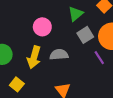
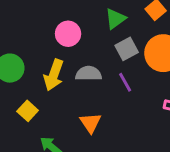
purple line: (99, 58) -> (125, 82), moved

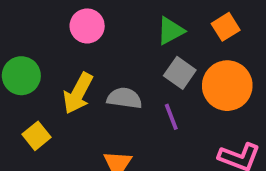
pink circle: (68, 34) -> (87, 26), moved
gray square: (127, 49) -> (180, 73), turned -35

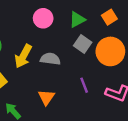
pink circle: (87, 26) -> (43, 18), moved
purple line: (171, 117) -> (84, 85), moved

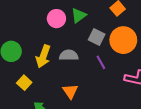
green triangle: (77, 20) -> (79, 15), moved
purple line: (84, 85) -> (101, 62), moved

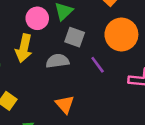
gray square: (97, 37) -> (75, 37), moved
yellow arrow: (43, 56) -> (24, 48), moved

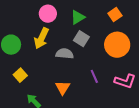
pink circle: (37, 18) -> (48, 14), moved
purple line: (98, 65) -> (94, 76), moved

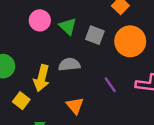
green triangle: (78, 17) -> (68, 26), moved, turned -35
yellow arrow: (41, 38) -> (42, 78), moved
gray square: (81, 39) -> (95, 35), moved

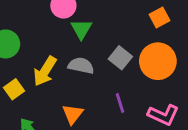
green triangle: (68, 26) -> (81, 29), moved
gray square: (95, 35) -> (120, 58), moved

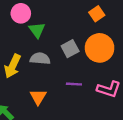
gray square: (120, 58) -> (70, 49), turned 30
purple line: (120, 103) -> (74, 84), turned -63

